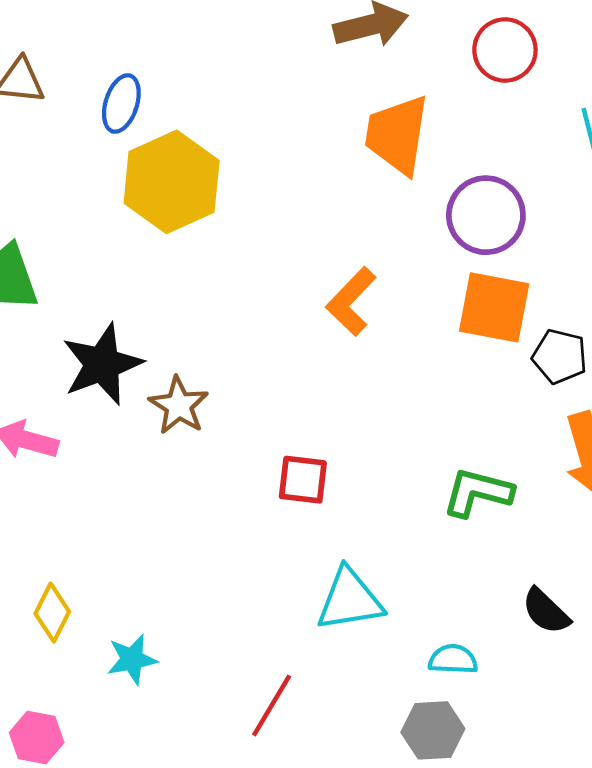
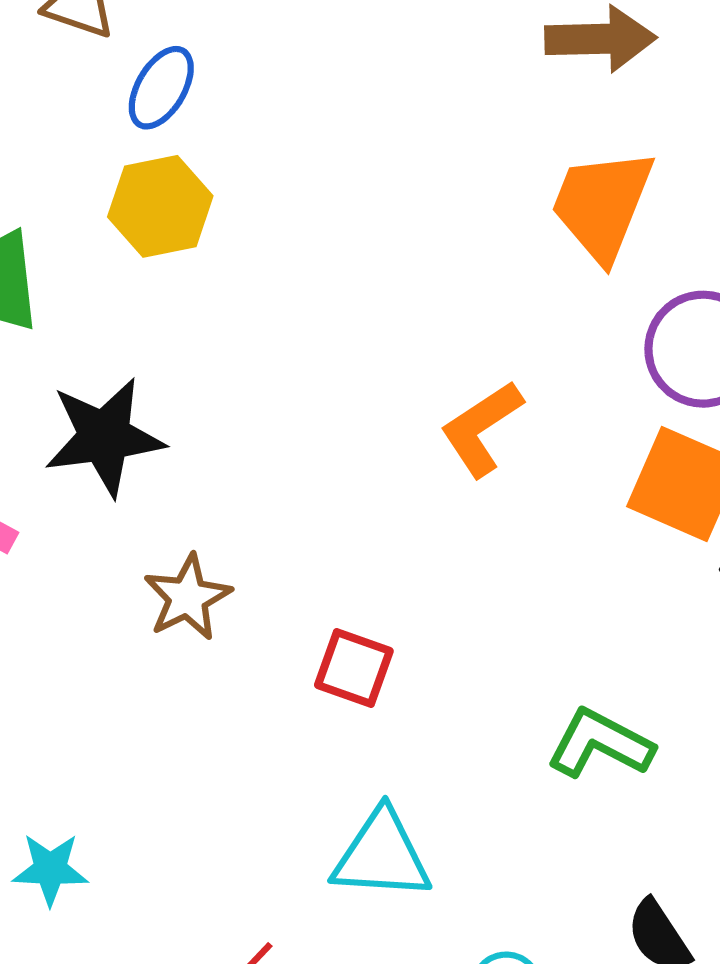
blue ellipse: (121, 103) -> (161, 88), moved
yellow hexagon: (172, 182) -> (160, 206), moved, size x0.7
brown star: (179, 406) -> (188, 597), moved

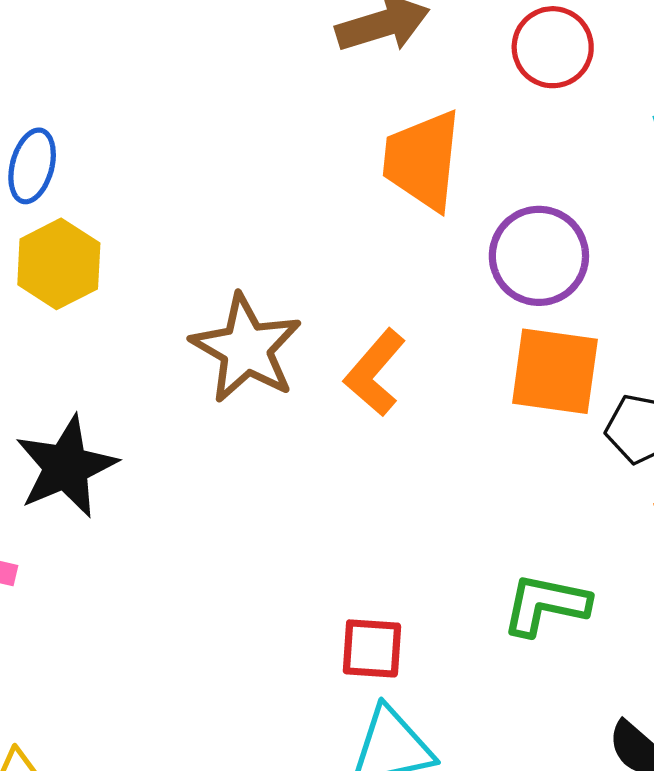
brown star: (188, 597) -> (246, 348), moved, size x1.5
red square: (354, 668) -> (372, 648), moved

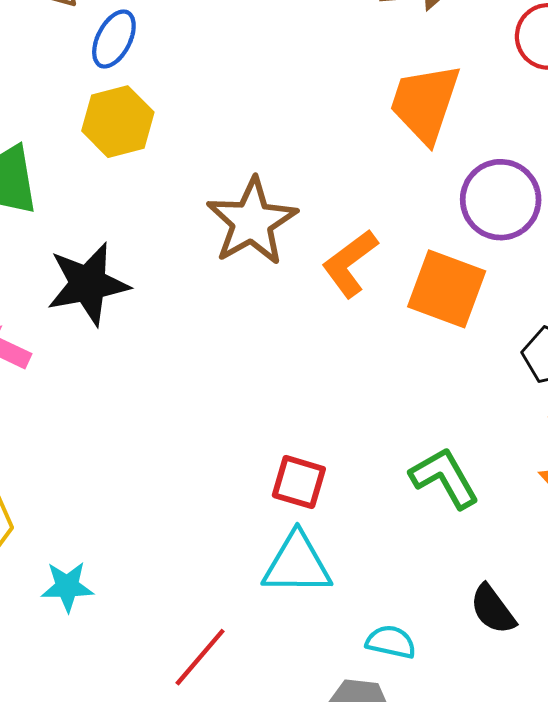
orange square: (555, 371) -> (447, 289), moved
green L-shape: (546, 605) -> (444, 478), turned 36

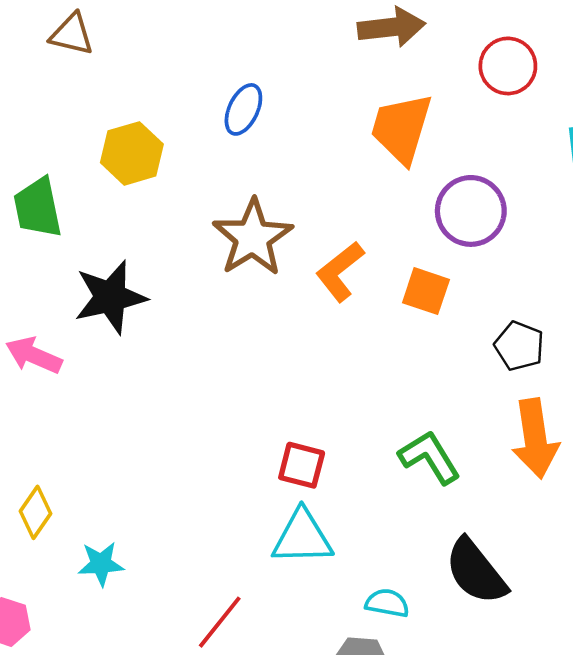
blue ellipse: (114, 39) -> (243, 109), moved
orange square: (447, 289) -> (426, 291), size x0.7
black semicircle: (493, 609) -> (476, 571), size x1.5

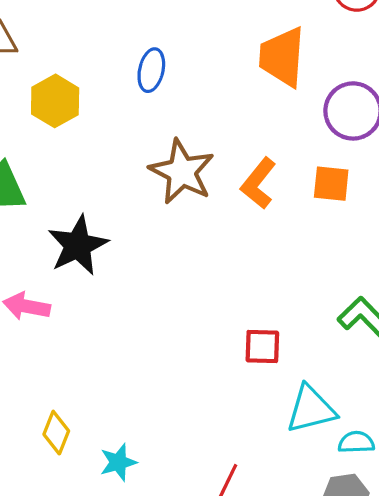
yellow hexagon: (132, 153) -> (55, 101), moved
cyan triangle: (302, 537) -> (311, 409), moved

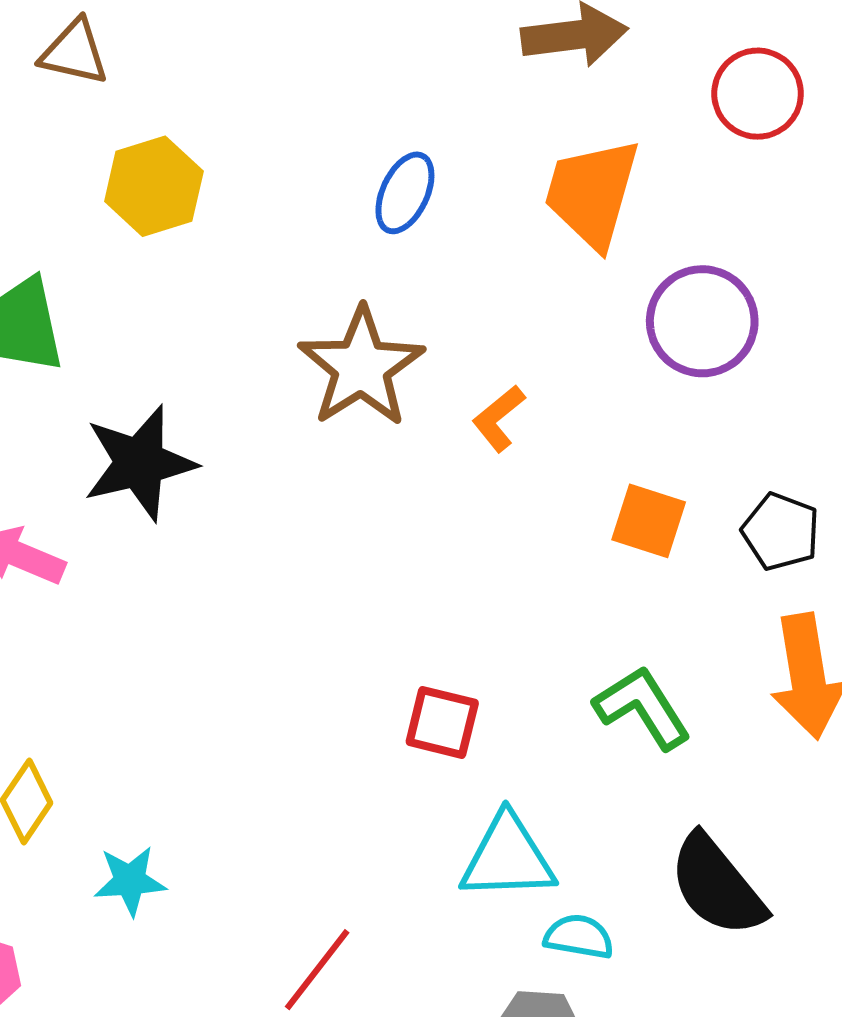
blue ellipse: (151, 70) -> (405, 193), moved
orange L-shape: (258, 183) -> (499, 418), size x0.7
orange square: (331, 184) -> (649, 521), moved

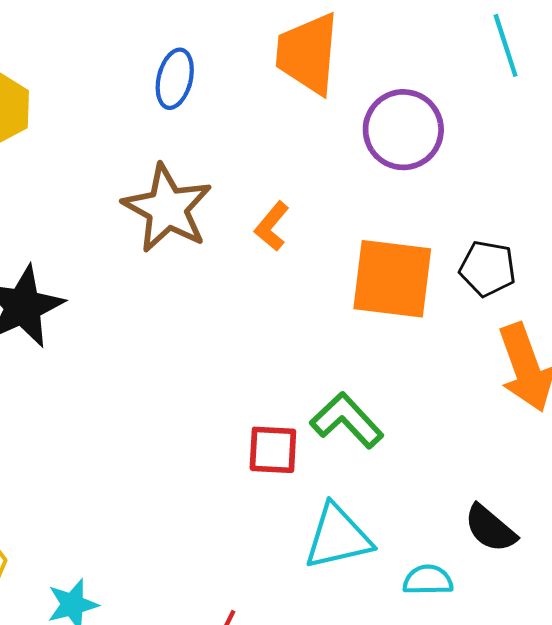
orange square: (649, 521) -> (392, 279), size x1.6
green L-shape: (642, 708) -> (347, 420), moved
black semicircle: (717, 886) -> (490, 528), size x0.7
cyan semicircle: (579, 937) -> (428, 580), moved

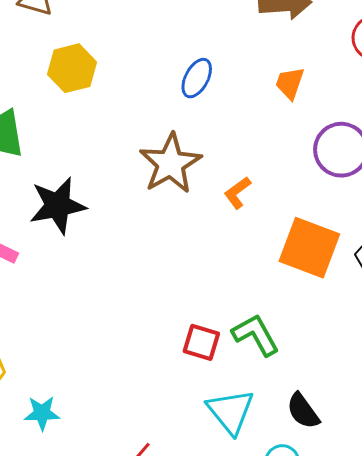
orange trapezoid: (308, 54) -> (290, 83), size x0.6
black semicircle: (490, 528) -> (303, 411), moved
cyan triangle: (338, 537) -> (230, 411), turned 50

